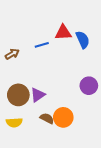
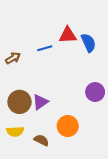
brown semicircle: (47, 118) -> (41, 140), moved

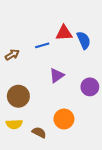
purple triangle: (40, 102) -> (57, 75), moved

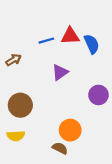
blue line: (42, 45) -> (46, 41), moved
purple triangle: (57, 75) -> (60, 72), moved
brown semicircle: (39, 132) -> (60, 148), moved

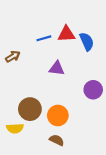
purple triangle: (60, 72) -> (57, 68), turned 42
brown circle: (20, 105) -> (30, 109), moved
orange circle: (70, 130) -> (58, 115), moved

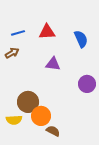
red triangle: (66, 34) -> (47, 32), moved
blue line: (44, 38) -> (18, 33), moved
orange circle: (58, 115) -> (41, 116), moved

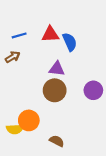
blue semicircle: (81, 39) -> (70, 42), moved
brown circle: (28, 102) -> (55, 90), moved
orange circle: (41, 116) -> (29, 120), moved

